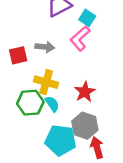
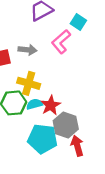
cyan square: (87, 18) -> (78, 22), moved
red star: (85, 92) -> (51, 105), moved
cyan semicircle: (52, 104) -> (34, 104), turned -70

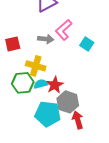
cyan square: (78, 22) -> (87, 44), moved
gray arrow: (28, 50) -> (46, 39), moved

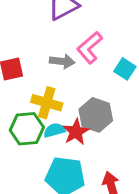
gray hexagon: (68, 102) -> (96, 115), moved

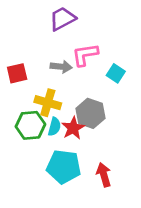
pink L-shape: (90, 48) -> (85, 55), turned 32
cyan semicircle: (54, 130) -> (54, 127), turned 120

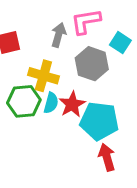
gray arrow: (61, 67) -> (59, 35), turned -80
gray hexagon: (90, 113) -> (92, 64), moved
cyan pentagon: (64, 167) -> (99, 121), moved

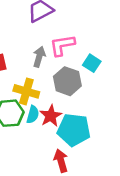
red arrow: (107, 157) -> (61, 161), moved

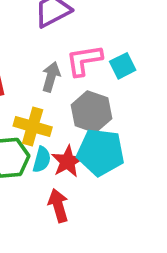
cyan square: (92, 63) -> (123, 66), moved, turned 30
cyan pentagon: (74, 130) -> (101, 152), moved
red arrow: (61, 161) -> (58, 206), moved

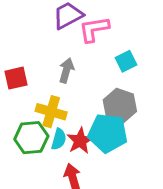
pink L-shape: (84, 60) -> (94, 29), moved
gray hexagon: (91, 112) -> (120, 106), moved

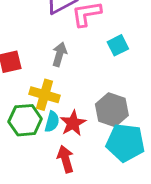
gray hexagon: (120, 106) -> (112, 110), moved
cyan pentagon: (108, 133) -> (125, 143), moved

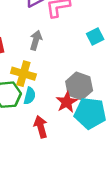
cyan square: (118, 45) -> (95, 37), moved
red star: (73, 123) -> (67, 102), moved

